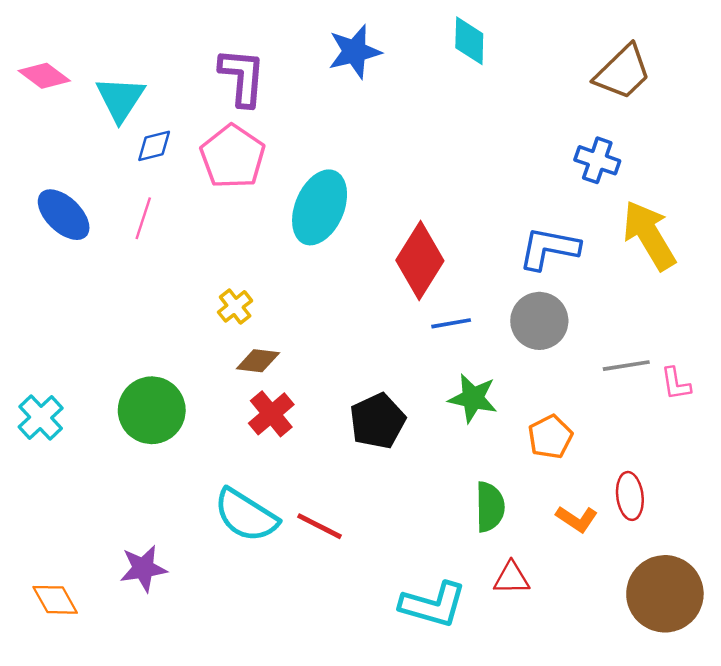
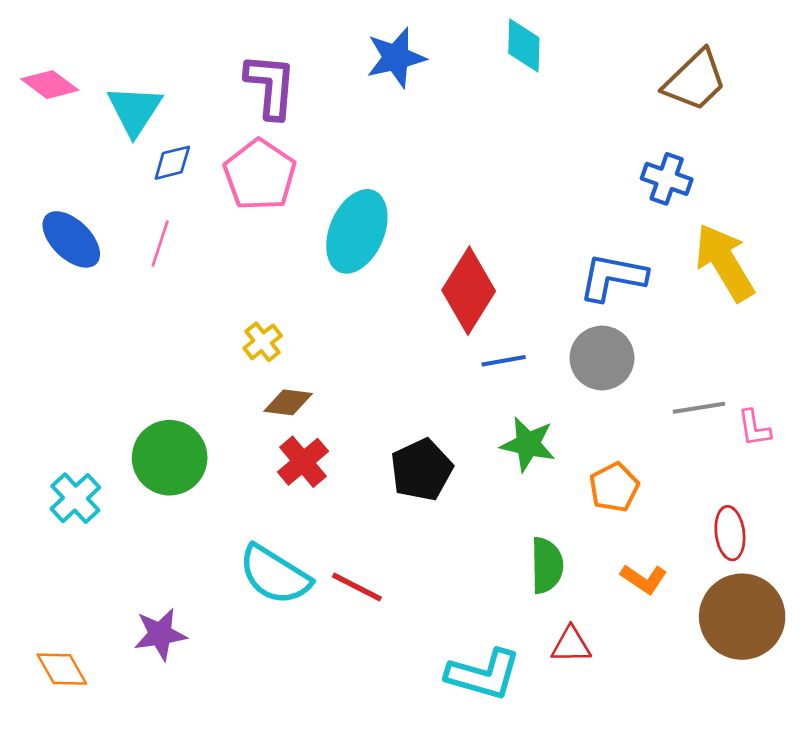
cyan cross: (41, 418) -> (75, 498), moved
red ellipse: (630, 496) -> (730, 533), moved
brown circle: (665, 594) -> (742, 617), moved

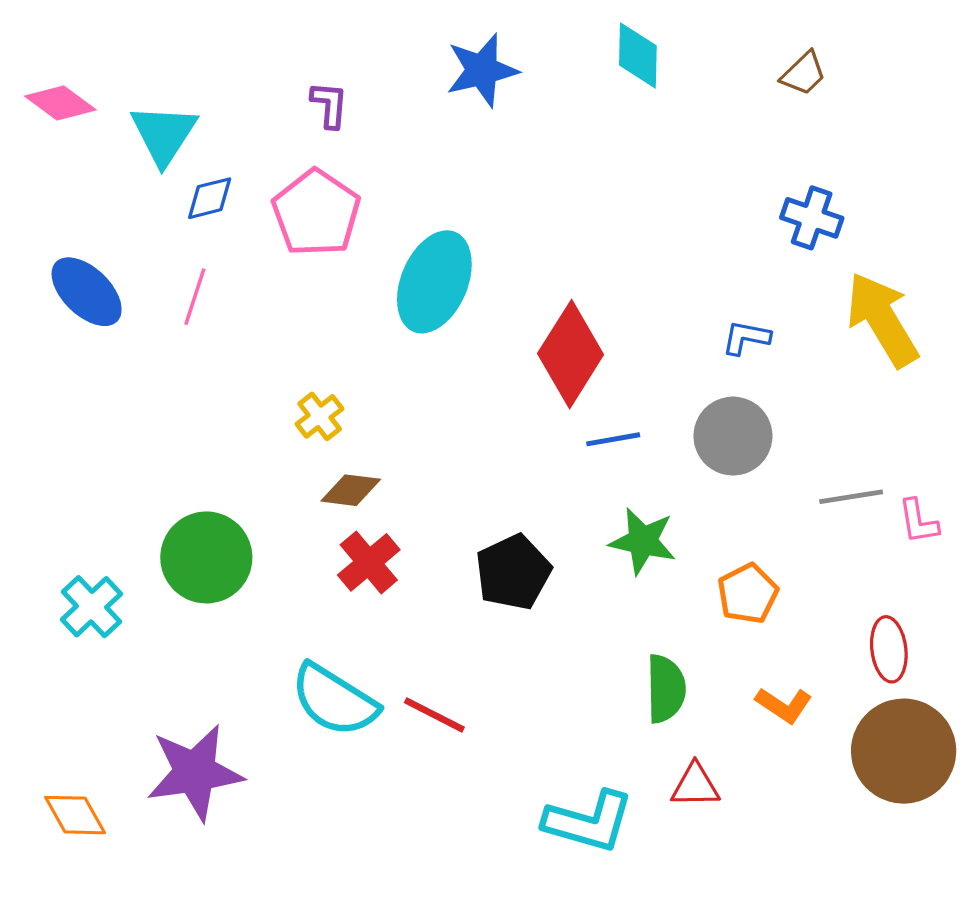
brown trapezoid: (695, 81) -> (804, 73), moved, size x0.6
purple L-shape: (271, 86) -> (329, 105), size x0.6
blue L-shape: (613, 277) -> (746, 338), size x0.6
purple star: (160, 634) -> (195, 772), size x1.5

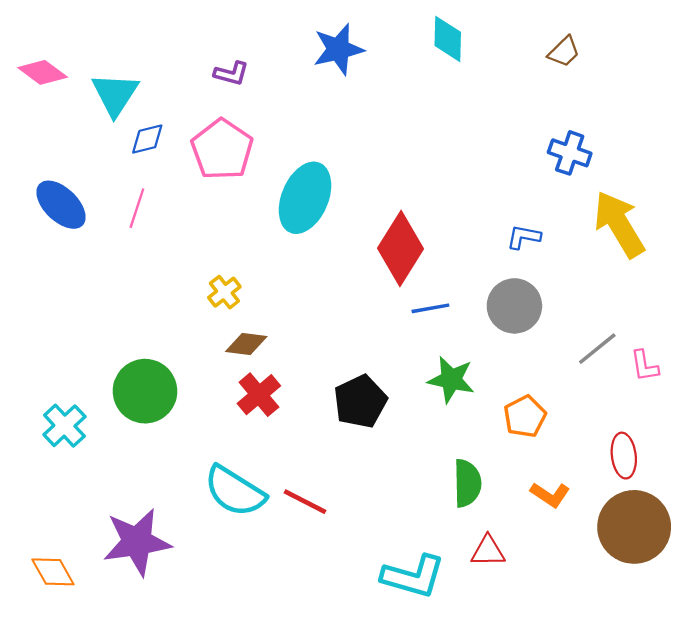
purple L-shape: (329, 105) -> (231, 73), turned 100
gray line: (851, 497) -> (597, 349), turned -30

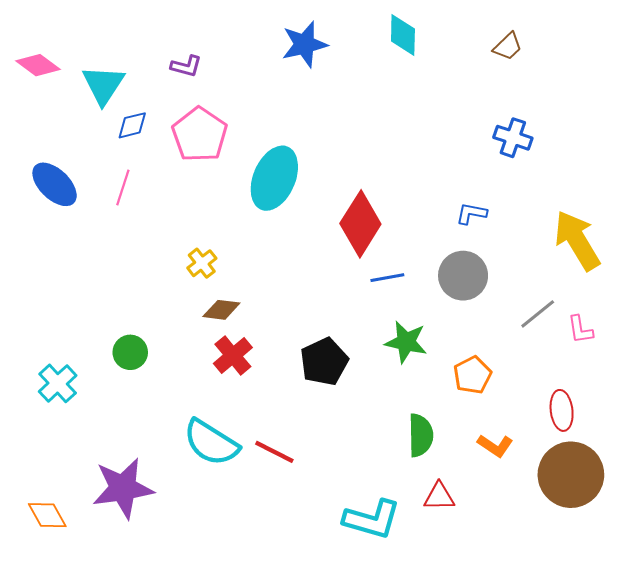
purple L-shape: (231, 73) -> (186, 66), moved
yellow arrow: (619, 224) -> (577, 240), moved
green circle: (145, 391) -> (130, 352), size x0.6

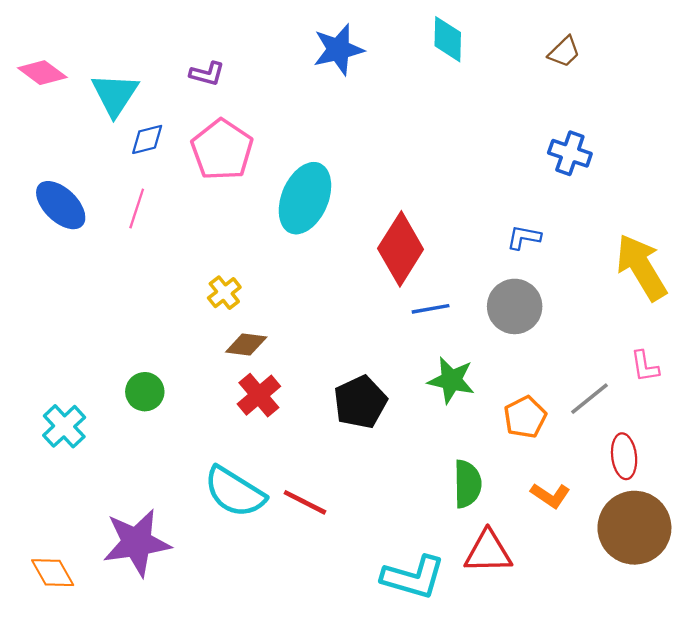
gray line: (538, 314) -> (590, 399), moved
red triangle: (439, 496) -> (488, 552), size x1.4

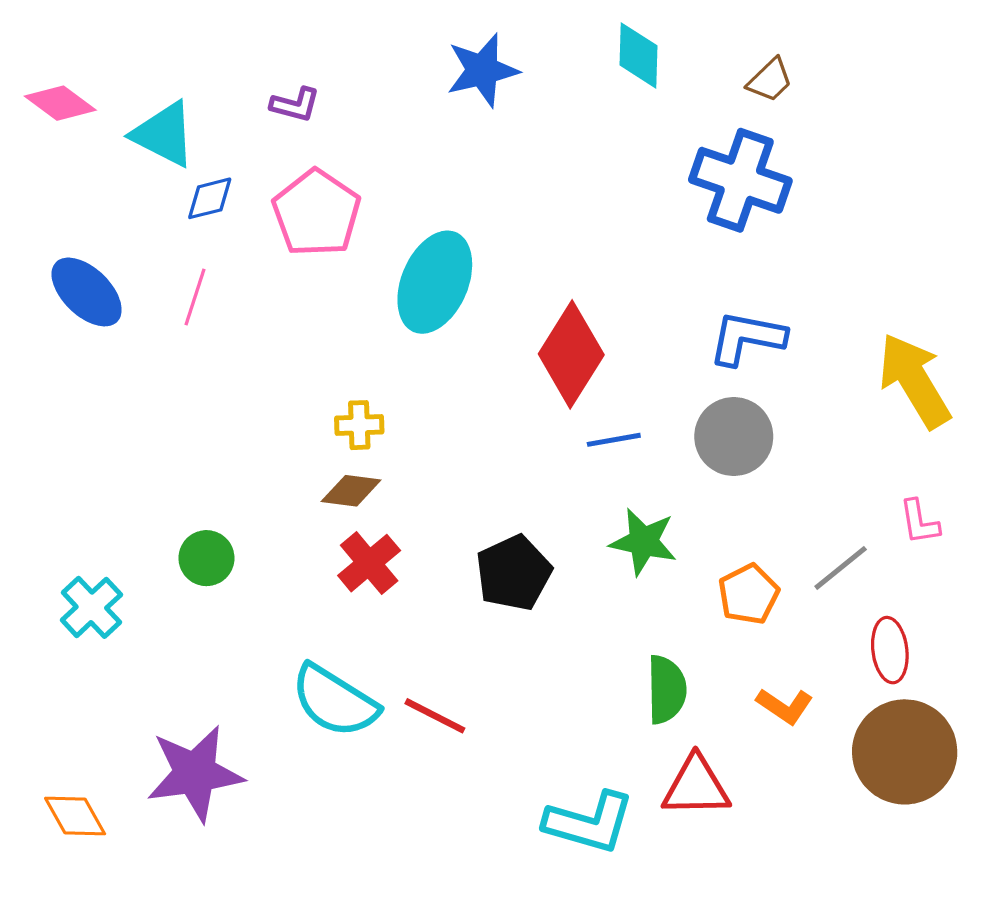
brown trapezoid: (564, 52) -> (770, 80), moved
cyan triangle: (115, 94) -> (164, 134), turned -36
blue cross: (570, 153) -> (740, 180), moved, size x1.6
blue L-shape: (524, 237) -> (747, 338), size x1.6
yellow cross: (224, 293) -> (359, 425), moved, turned 36

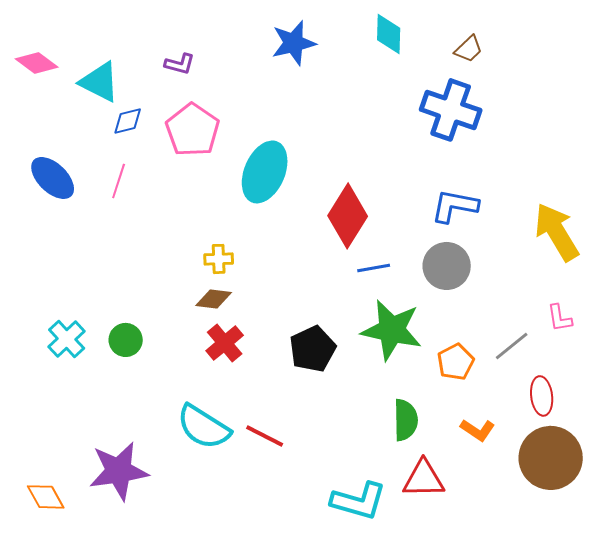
green star: (643, 542) -> (392, 330), size x1.5
cyan cross: (91, 607) -> (67, 339), moved

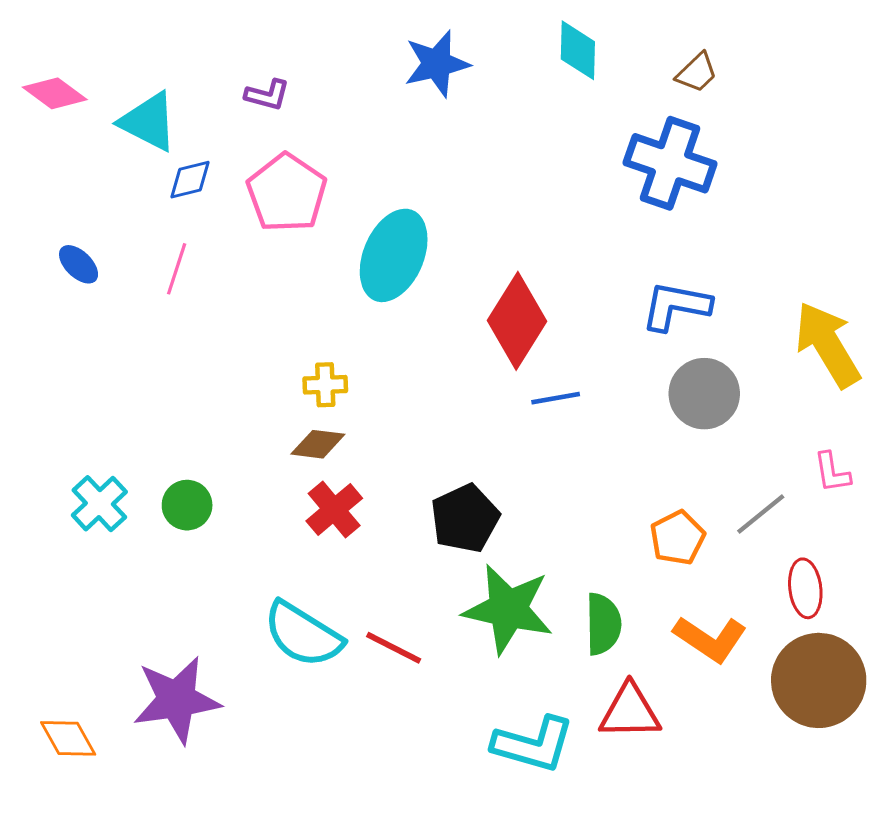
blue ellipse: (53, 178) -> (79, 264), size x0.6
gray circle: (447, 266) -> (704, 394), moved
green star: (392, 330) -> (508, 609), moved
orange L-shape: (478, 430) -> (710, 639), size x1.4

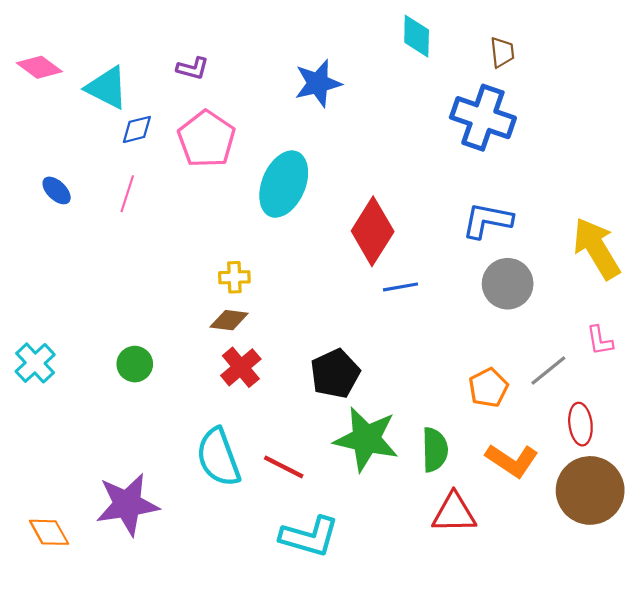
blue star: (437, 64) -> (318, 83), moved
brown trapezoid: (697, 73) -> (502, 52), turned -52
cyan cross: (99, 504) -> (35, 363), moved
cyan semicircle: (303, 634) -> (218, 457), turned 38
cyan L-shape: (533, 744) -> (309, 537), moved

